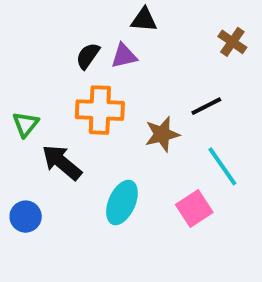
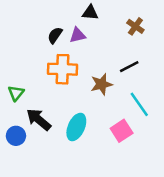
brown cross: (232, 42) -> (135, 26), moved
green triangle: (26, 124) -> (16, 93), moved
black arrow: (62, 162) -> (39, 119), moved

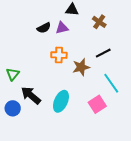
brown cross: (135, 26) -> (99, 22), moved
black semicircle: (55, 35) -> (44, 28), turned -152
orange cross: (63, 69) -> (59, 55), moved, size x0.7

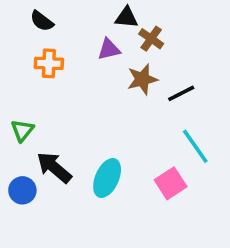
brown cross: (99, 22) -> (151, 39), moved
black semicircle: (44, 28) -> (42, 21), moved, turned 64
orange cross: (59, 55) -> (49, 63), moved
brown star: (81, 67) -> (142, 79), moved

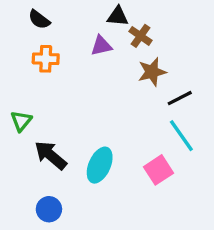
brown star: (142, 79) -> (152, 72), moved
black line: (181, 93) -> (180, 98), moved
blue circle: (22, 190) -> (49, 209), moved

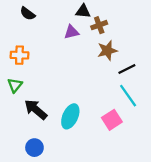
brown cross: (141, 36) -> (99, 25), turned 35
orange cross: (46, 59) -> (19, 55), moved

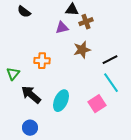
brown star: (107, 51) -> (82, 50), moved
orange cross: (19, 55) -> (42, 61), moved

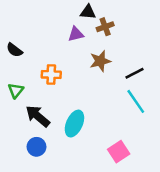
black semicircle: (24, 12) -> (14, 50), moved
pink square: (97, 104) -> (119, 152), moved
blue circle: (30, 128) -> (37, 147), moved

